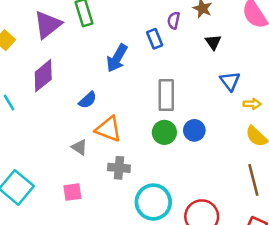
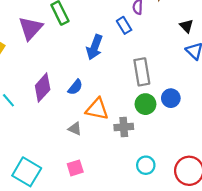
black triangle: (213, 42) -> (186, 26), moved
purple diamond: (43, 76) -> (43, 88), moved
gray cross: (119, 168) -> (124, 127), moved
cyan circle: (153, 202) -> (146, 165), size x0.6

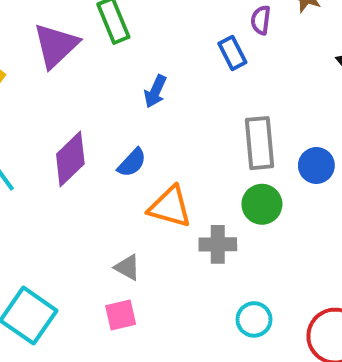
blue arrow: (94, 47) -> (155, 91), moved, size x0.7
blue circle: (171, 98) -> (316, 165), moved
gray triangle: (75, 129) -> (127, 267), moved

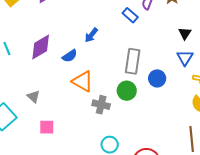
blue rectangle: (232, 53) -> (130, 15), turned -35
blue arrow: (155, 91) -> (91, 35), moved
gray triangle: (127, 267) -> (34, 97), moved

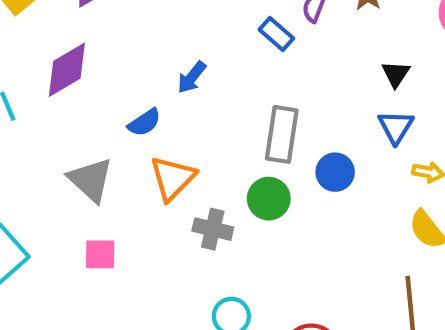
purple diamond: (41, 47) -> (67, 70), moved
orange triangle: (83, 81) -> (173, 178), turned 45
gray triangle: (34, 97) -> (90, 180), moved, size x1.6
pink square: (47, 127) -> (100, 254), moved

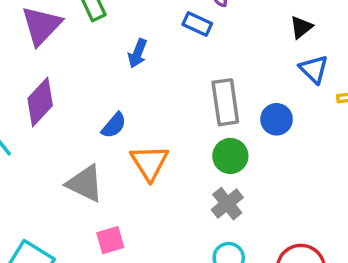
black triangle: (396, 74) -> (301, 27), turned 35
blue arrow: (192, 77) -> (137, 53), moved
gray cross: (213, 229) -> (227, 204), moved, turned -36

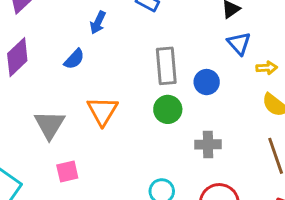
blue semicircle: (114, 125) -> (74, 59), moved
gray triangle: (85, 183) -> (50, 125), turned 32
gray cross: (227, 204) -> (208, 144), moved, turned 35

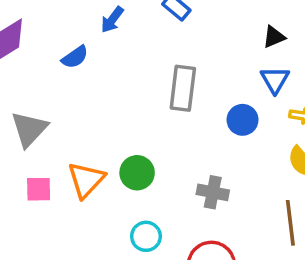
blue circle: (207, 82) -> (243, 120), moved
green circle: (168, 109) -> (137, 173), moved
orange triangle: (102, 111) -> (86, 180), moved

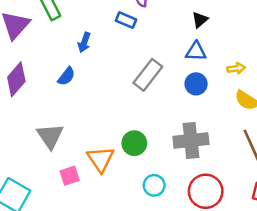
blue triangle: (275, 80) -> (196, 52), moved, turned -40
gray rectangle: (183, 88) -> (148, 75), turned 48
gray cross: (213, 192) -> (191, 140), size x1.5

